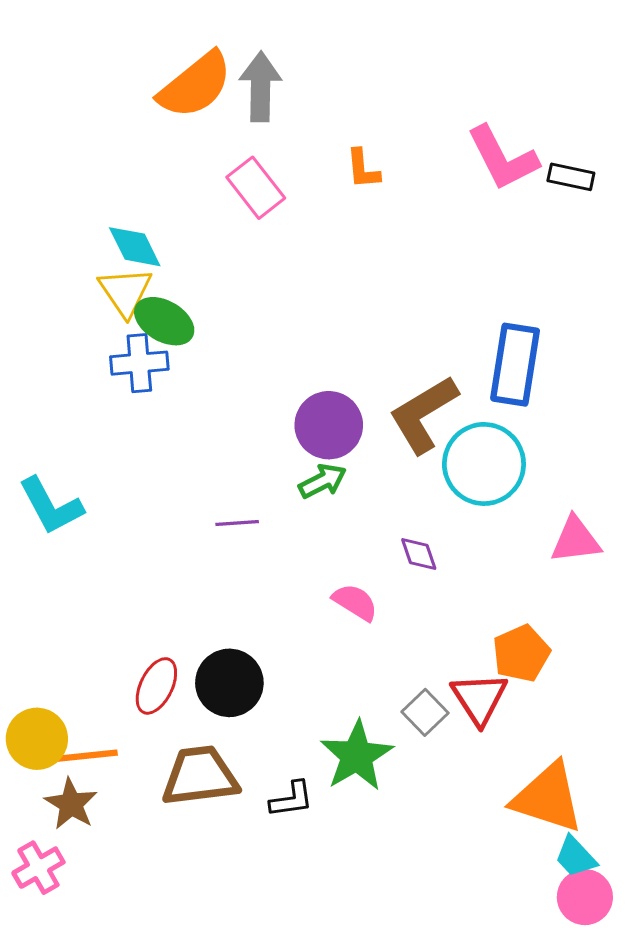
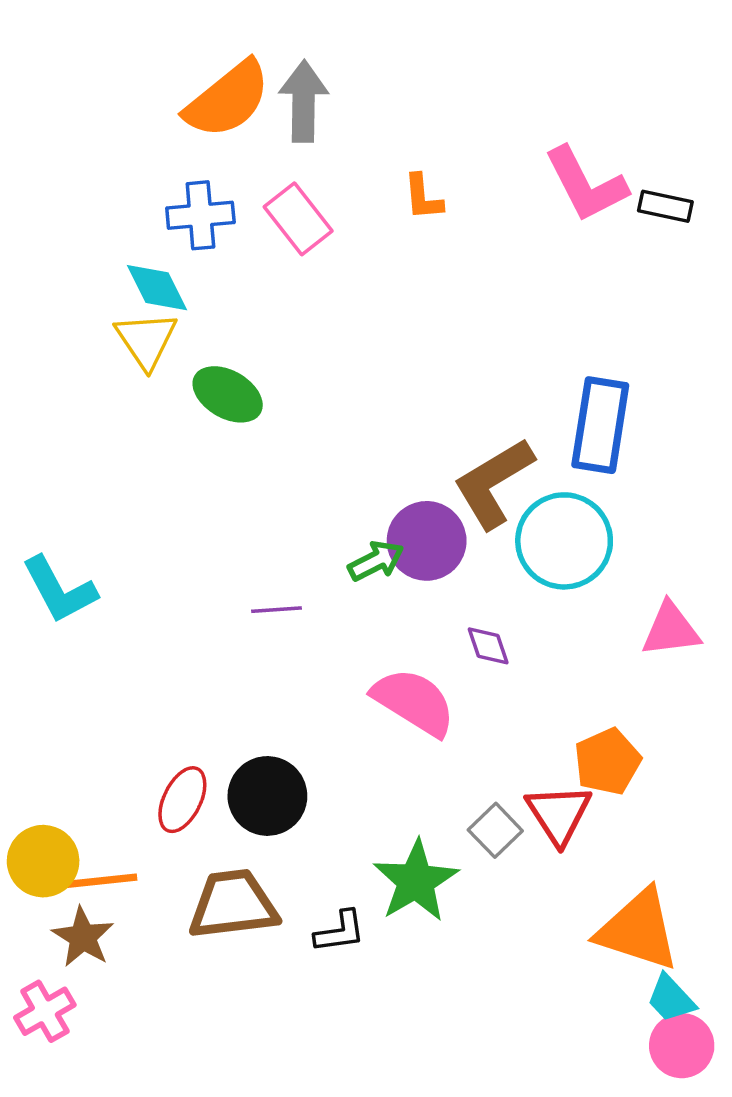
green ellipse: (164, 321) -> (228, 394), moved
blue cross: (139, 363) -> (200, 215), moved
purple circle: (329, 425) -> (427, 541), moved
pink semicircle: (355, 602) -> (414, 702), size x1.6

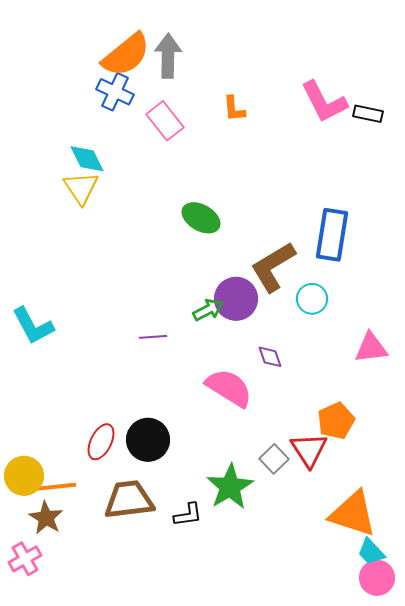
blue cross: (200, 215) -> (115, 92), moved, turned 30
green ellipse: (228, 394) -> (201, 218), moved
cyan circle: (564, 541) -> (312, 299), size x0.6

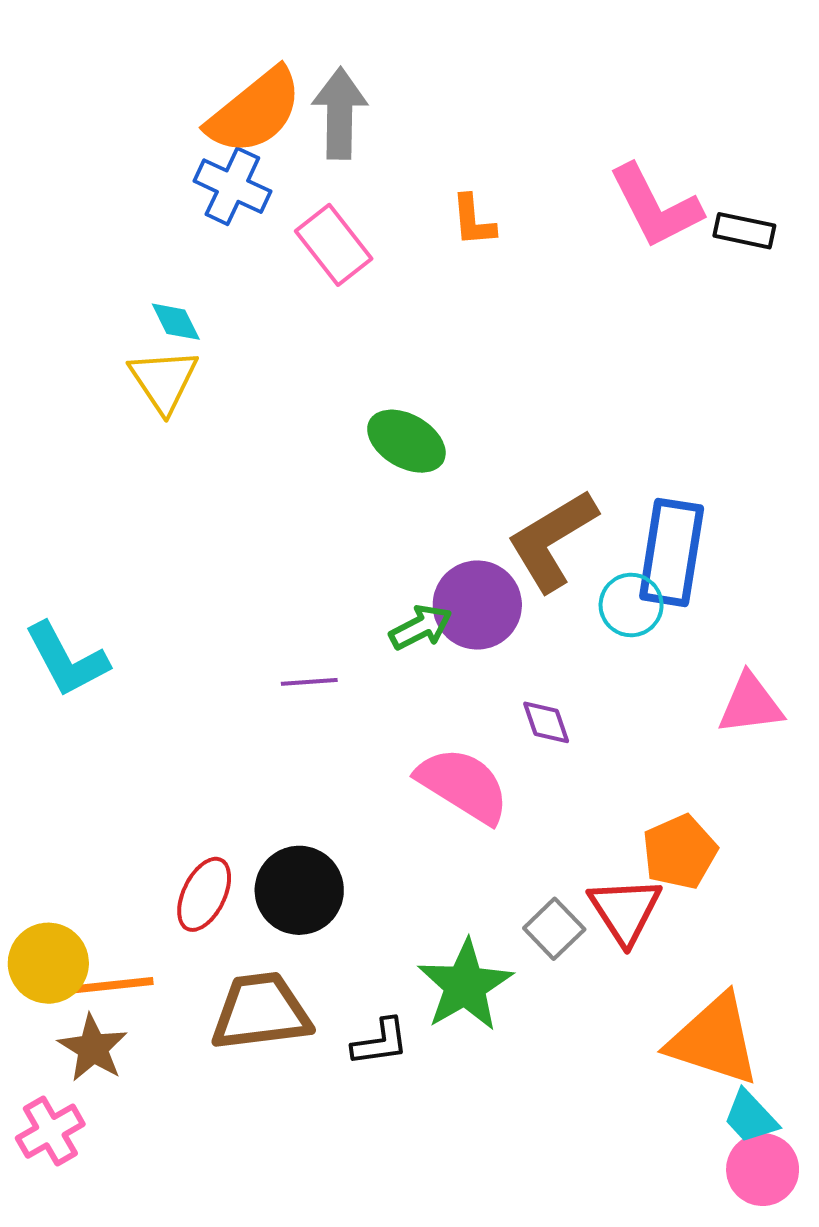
cyan diamond: (87, 159) -> (176, 322), size x0.7
blue rectangle: (332, 235) -> (672, 552), moved

